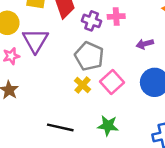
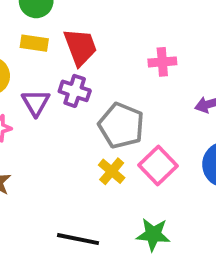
purple cross: (92, 21) -> (75, 91), moved
purple triangle: (35, 41) -> (36, 103), size x0.7

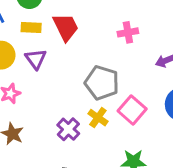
purple cross: (75, 91) -> (68, 129), moved, turned 30
purple triangle: (36, 103) -> (36, 59), moved

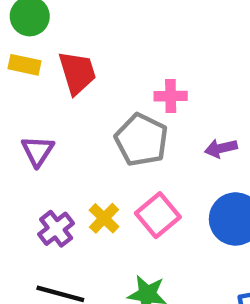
purple triangle: (36, 59) -> (38, 151), moved
gray pentagon: (102, 83) -> (141, 140), moved

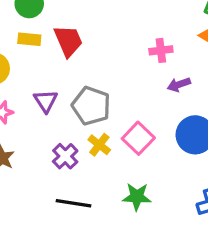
pink cross: (171, 96) -> (161, 50), moved
gray pentagon: (141, 140) -> (91, 106), moved

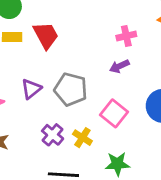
purple arrow: (179, 85) -> (119, 66), moved
purple triangle: (46, 101) -> (31, 89), turned 30
yellow cross: (99, 145) -> (82, 138), moved

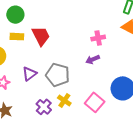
pink square: (114, 113) -> (95, 102), moved
yellow cross: (82, 138) -> (64, 100), moved

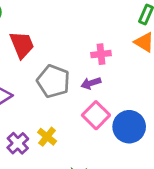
gray pentagon: (58, 75) -> (53, 81), moved
pink square: (95, 102) -> (96, 115), moved

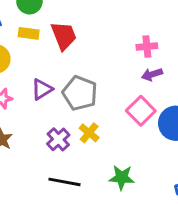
gray pentagon: (53, 81) -> (80, 93), moved
purple arrow: (91, 83) -> (152, 74), moved

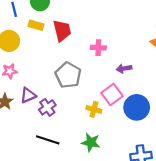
pink cross: (147, 46) -> (98, 48), moved
purple triangle: (42, 89) -> (28, 95), moved
yellow cross: (89, 133) -> (94, 109), moved, turned -32

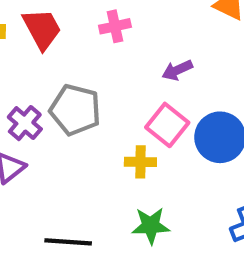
pink cross: (98, 48) -> (115, 26), moved
purple cross: (47, 107) -> (25, 123), moved

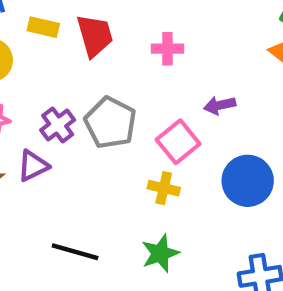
pink square: (167, 125) -> (178, 142), moved
green star: (151, 226) -> (160, 253), turned -30

